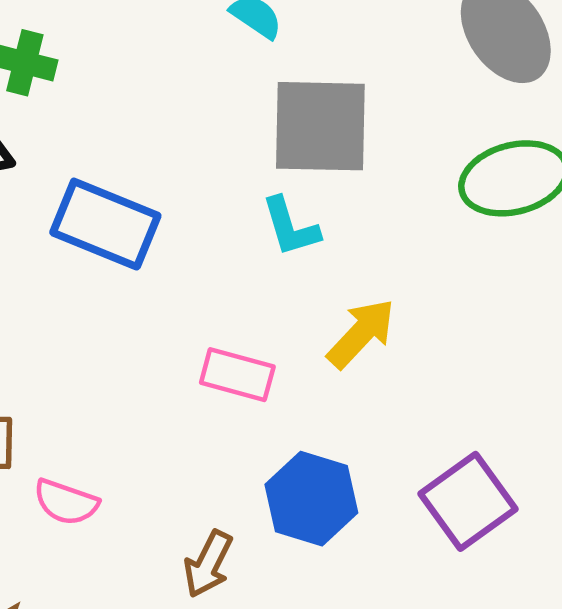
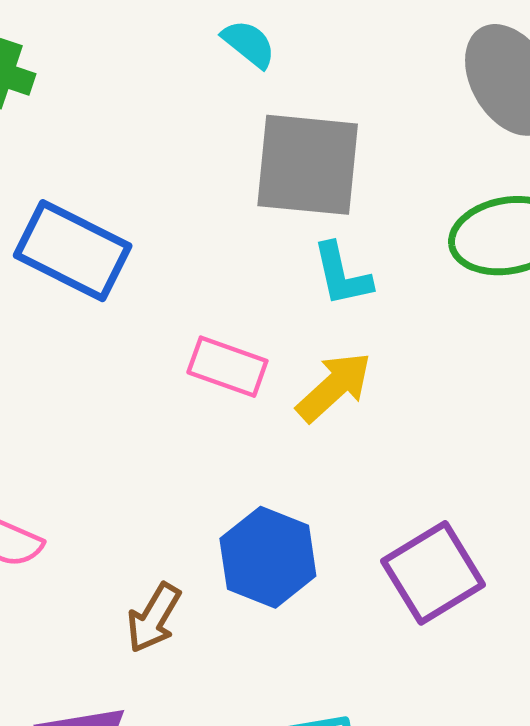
cyan L-shape: (290, 227) -> (342, 275), moved
pink rectangle: (237, 375) -> (227, 367), moved

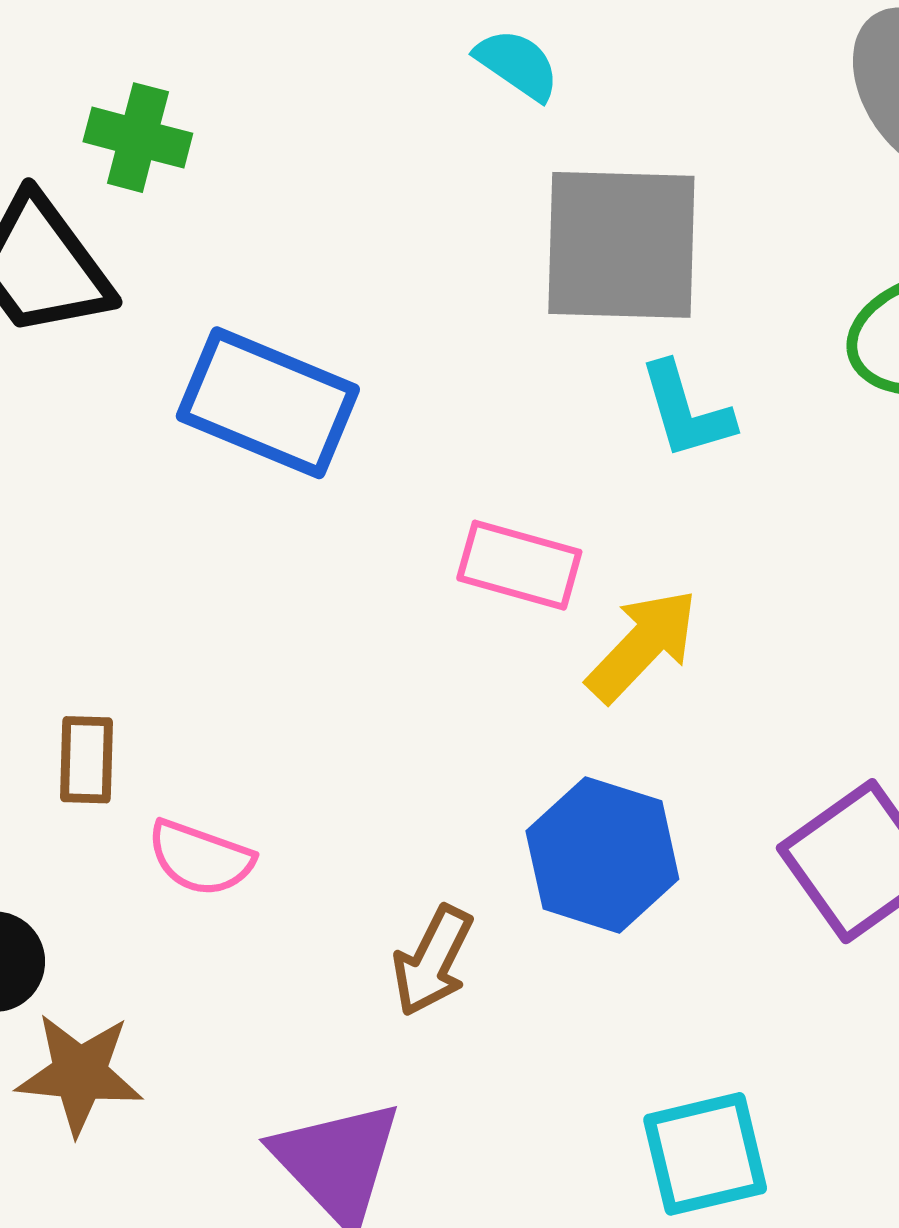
yellow arrow: (334, 387) -> (642, 645), moved

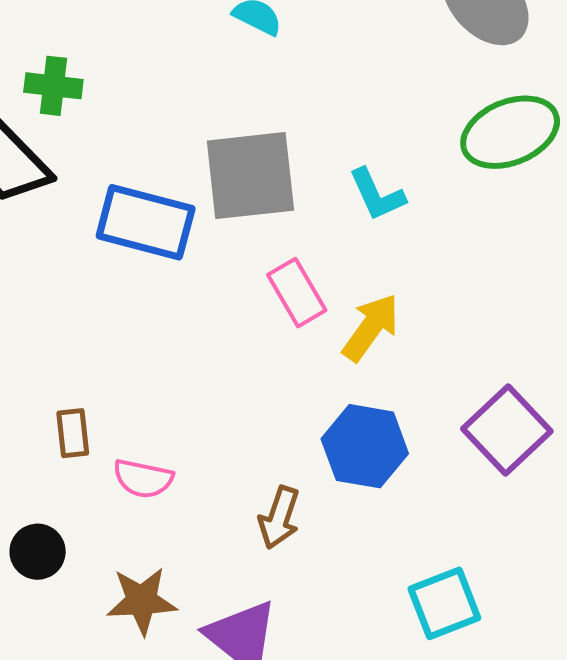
gray square: (621, 245) -> (250, 176), moved
pink rectangle: (519, 565) -> (297, 293), turned 52
brown star: (80, 1074) -> (142, 601), moved

